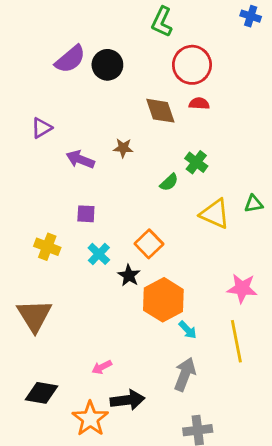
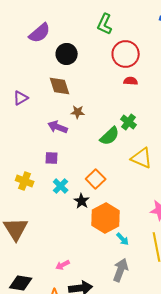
purple semicircle: (70, 59) -> (40, 33), moved
brown diamond: (160, 111) -> (60, 86), moved
purple arrow: (80, 159) -> (58, 127), moved
green semicircle: (169, 182) -> (110, 136), size x1.5

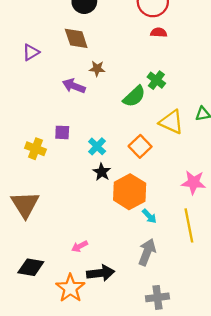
purple square: (52, 158) -> (62, 132), moved
orange square: (96, 179) -> (140, 146), moved
cyan cross: (61, 186) -> (97, 146), moved

